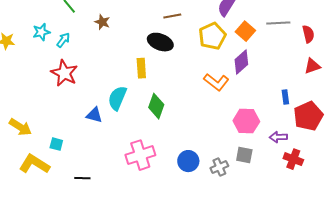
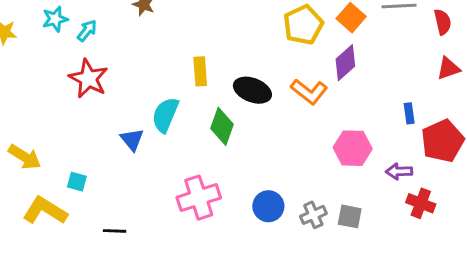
black ellipse: (160, 42) -> (252, 90), moved
blue triangle: (94, 115) -> (132, 139), turned 36
gray square: (244, 155) -> (350, 216), moved

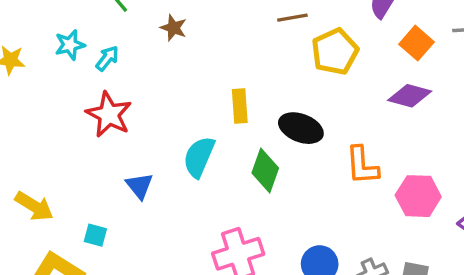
yellow pentagon: (303, 25) -> (335, 52), moved
purple diamond: (345, 63) -> (410, 96), turned 57
orange L-shape: (309, 92) -> (362, 165), moved, turned 48
blue triangle: (132, 139) -> (140, 186), moved

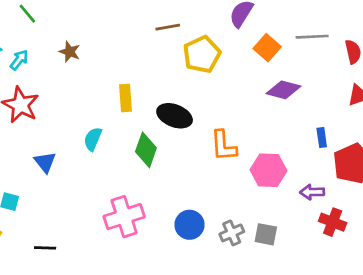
brown star: (173, 28) -> (70, 52), moved
purple diamond: (410, 96) -> (284, 90), moved
cyan semicircle: (199, 157) -> (93, 139), size x0.7

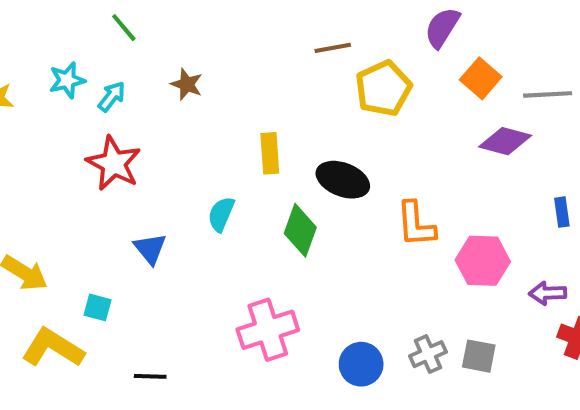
gray line: (312, 37) -> (548, 94), moved
blue circle: (189, 225) -> (361, 364), moved

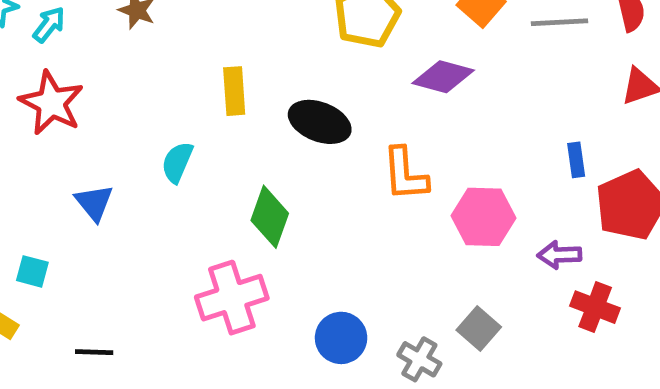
purple diamond: (505, 141) -> (443, 77), moved
green diamond: (300, 230) -> (270, 217), moved
gray cross: (428, 354) -> (419, 359), moved, turned -36
gray square: (479, 356) -> (479, 328), turned 30

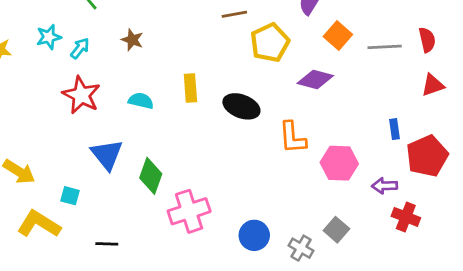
cyan semicircle: (177, 162) -> (141, 101), moved, turned 80
blue triangle: (94, 203) -> (107, 155), size x1.4
green diamond: (270, 217) -> (151, 176), moved

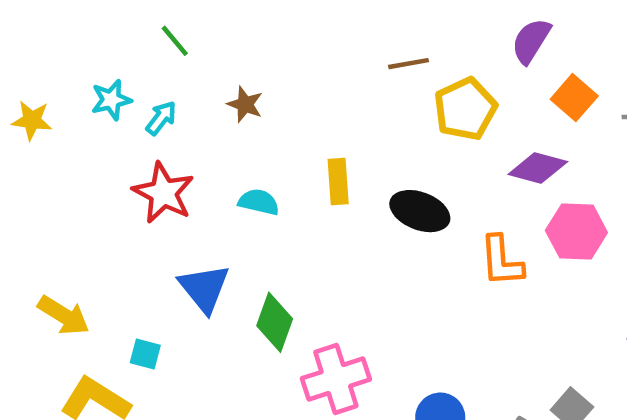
pink hexagon: (339, 163) -> (576, 231), moved

